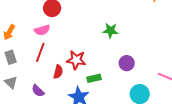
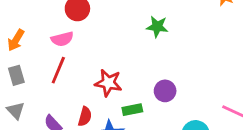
green star: (110, 31) -> (157, 27), moved
purple circle: (127, 63) -> (165, 91), moved
red semicircle: (58, 72) -> (85, 117), moved

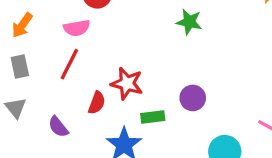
red semicircle: (85, 117) -> (97, 103), moved

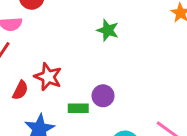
green rectangle: (153, 117) -> (78, 108), moved

